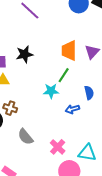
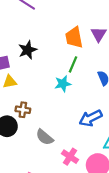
blue arrow: (72, 109) -> (91, 118), moved, size x1.5
pink cross: (58, 147) -> (70, 157), moved

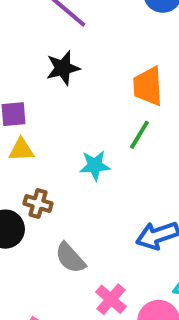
black star: (28, 50) -> (63, 68), moved
cyan star: (63, 84) -> (95, 165), moved

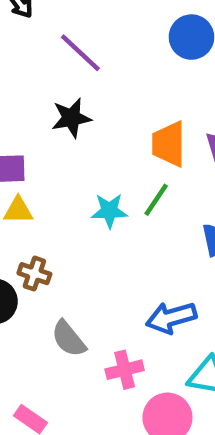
cyan star: (95, 165) -> (109, 211), moved
pink cross: (111, 299) -> (125, 370), moved, turned 32

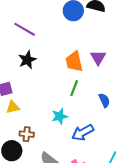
cyan star: (109, 211) -> (60, 116), moved
blue arrow: (171, 318) -> (83, 133), moved

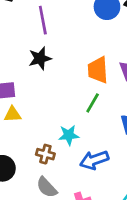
purple line: (25, 29) -> (43, 20), turned 40
brown cross: (27, 134) -> (45, 154), moved

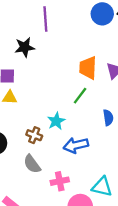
black star: (40, 58) -> (25, 47), moved
cyan star: (69, 135) -> (56, 121), turned -30

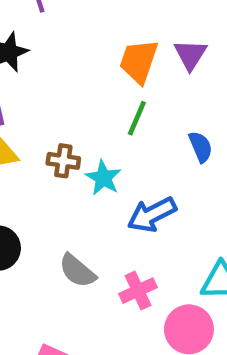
orange trapezoid: (88, 68) -> (139, 61), turned 30
brown cross: (34, 135) -> (63, 161), moved

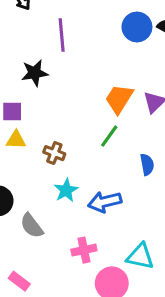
cyan star: (103, 178) -> (66, 190), moved
gray semicircle: (77, 271) -> (32, 226), moved

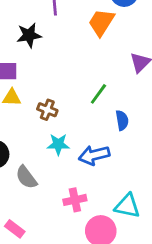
orange trapezoid: (119, 99) -> (101, 22), moved
blue semicircle: (147, 165) -> (122, 120), moved
cyan star: (66, 190) -> (58, 144), turned 30

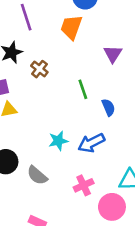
green line: (98, 94) -> (83, 89), turned -42
brown cross: (47, 110) -> (39, 69), moved, turned 30

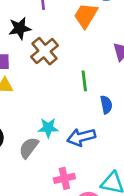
brown cross: (39, 69) -> (45, 51), size x1.5
gray semicircle: (37, 175) -> (29, 148), moved, turned 75

